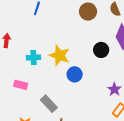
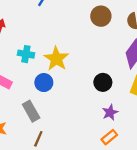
black circle: (101, 50) -> (103, 82), moved
blue circle: (75, 74) -> (44, 83), moved

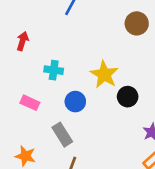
yellow star: (56, 59) -> (104, 74), moved
black circle: (103, 82) -> (128, 97), moved

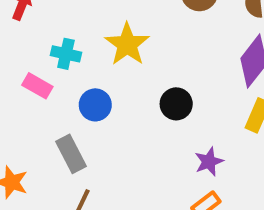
yellow star: (104, 74) -> (127, 44), moved
pink rectangle: (30, 103) -> (37, 86), moved

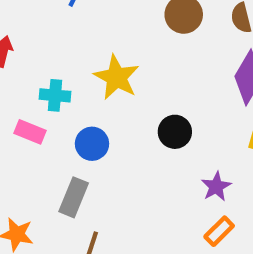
gray rectangle: (71, 154) -> (74, 197), turned 57

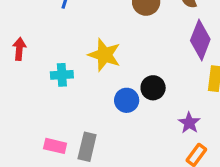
pink rectangle: (30, 132) -> (55, 146), moved
blue circle: (92, 144) -> (127, 100), moved

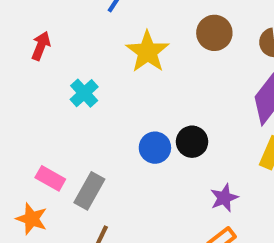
yellow star: (104, 55) -> (147, 52), moved
cyan cross: (62, 75) -> (84, 93), turned 35

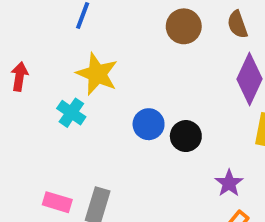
yellow star: (147, 52) -> (97, 74), moved
blue circle: (155, 148) -> (149, 124), moved

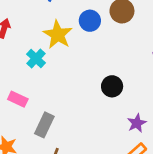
blue circle: (149, 124) -> (90, 21), moved
pink rectangle: (57, 202) -> (18, 99), moved

